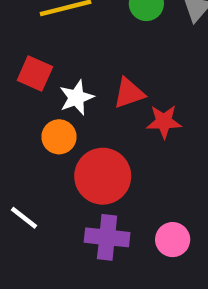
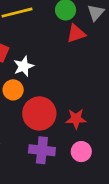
red triangle: (129, 93) -> (76, 34), moved
red star: (164, 122) -> (76, 119), moved

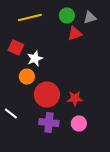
gray triangle: (96, 13) -> (90, 18), turned 32

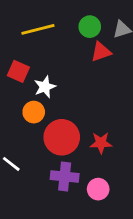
pink circle: (79, 124) -> (98, 189), moved

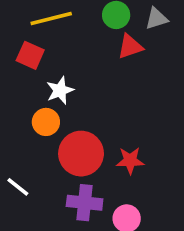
red square: (18, 71) -> (30, 55), moved

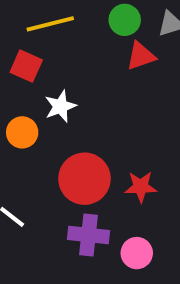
orange circle: (46, 122) -> (22, 132), moved

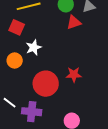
red star: (141, 187) -> (74, 75), moved
purple cross: (88, 235) -> (32, 112), moved

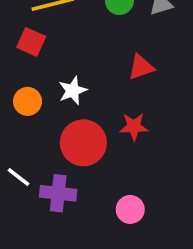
red triangle: (74, 22) -> (141, 67), moved
white star: (34, 47) -> (73, 91), moved

